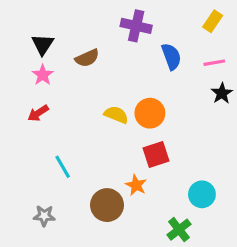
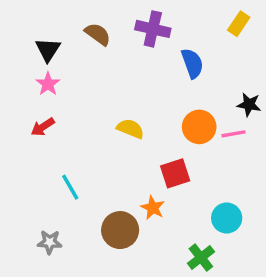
brown semicircle: (87, 58) -> (98, 34), moved, turned -120
pink line: (214, 63) -> (234, 134), moved
black star: (222, 93) -> (249, 105), turned -30
orange circle: (150, 113) -> (199, 127), moved

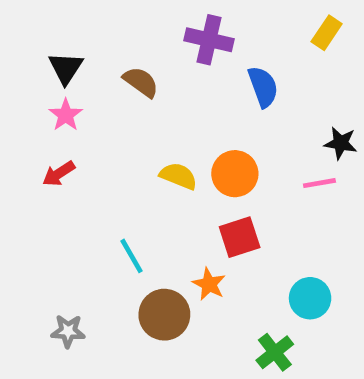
brown semicircle: (98, 34) -> (141, 82), moved
orange circle: (199, 127) -> (235, 174), moved
cyan line: (70, 187) -> (131, 256), moved

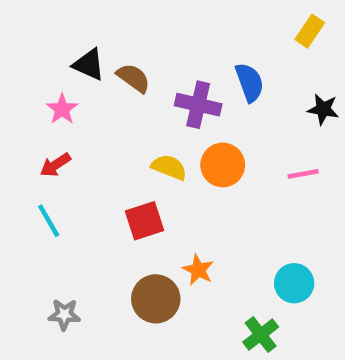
purple cross: (209, 40) -> (198, 105), moved
black triangle: (66, 68) -> (89, 65), moved, turned -39
black star: (341, 143) -> (323, 109), moved
red square: (240, 237) -> (145, 221), moved
cyan line: (131, 256) -> (49, 221), moved

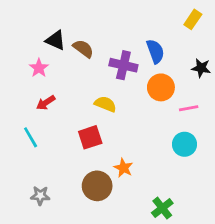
red arrow: (55, 165) -> (46, 103), moved
orange circle: (223, 165) -> (161, 87), moved
cyan circle: (294, 283) -> (184, 144), moved

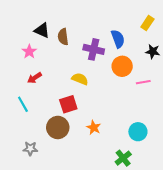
yellow rectangle: (193, 19) -> (147, 23), moved
brown semicircle: (83, 49) -> (63, 37), turned -133
cyan circle: (184, 144) -> (138, 132), moved
brown circle: (97, 186) -> (58, 127), moved

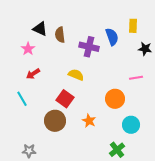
yellow rectangle: (147, 23) -> (133, 26), moved, turned -32
orange circle: (122, 66) -> (115, 99), moved
red square: (68, 104) -> (65, 99), turned -36
gray star: (30, 149) -> (29, 151), moved

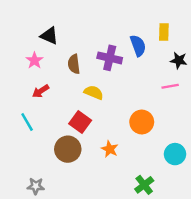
brown semicircle: (60, 35) -> (74, 64), moved
pink line: (136, 78) -> (170, 86), moved
cyan circle: (131, 125) -> (175, 154), moved

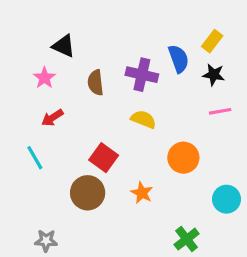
yellow rectangle: (164, 32) -> (212, 41), turned 35
black star: (179, 60) -> (214, 75), moved
yellow semicircle: (94, 92) -> (143, 119), moved

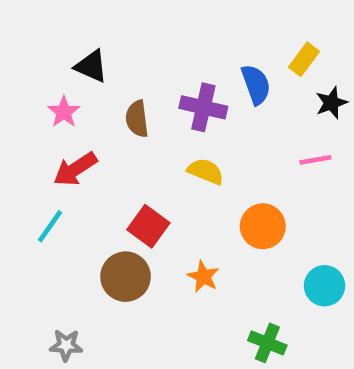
black star: (214, 75) -> (331, 103), moved, turned -30
red arrow: (52, 118) -> (75, 169), size x1.4
cyan line: (35, 158) -> (50, 226), turned 65
green cross: (187, 239) -> (267, 343), turned -30

